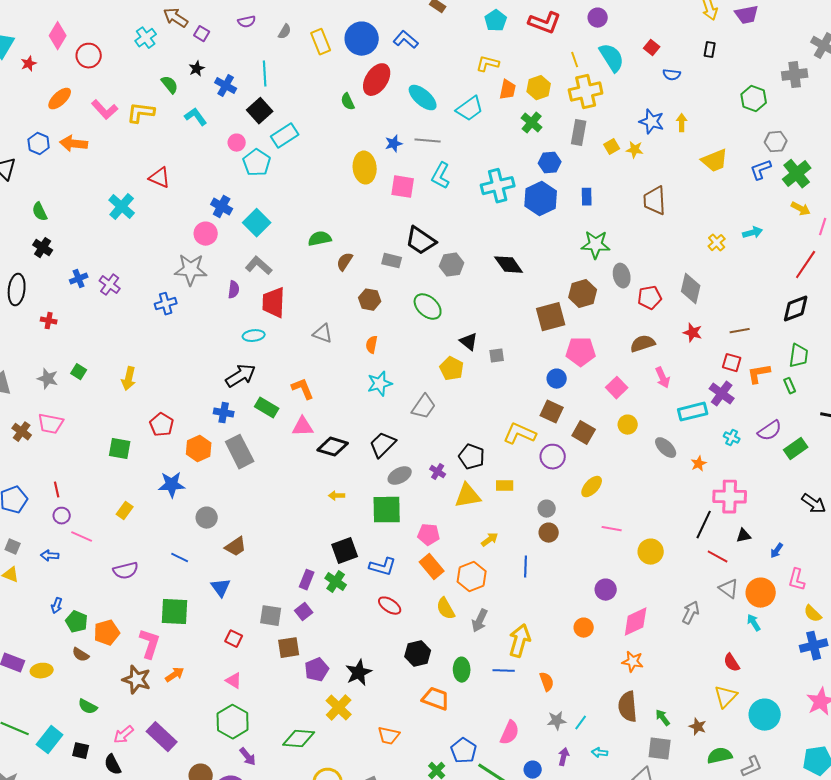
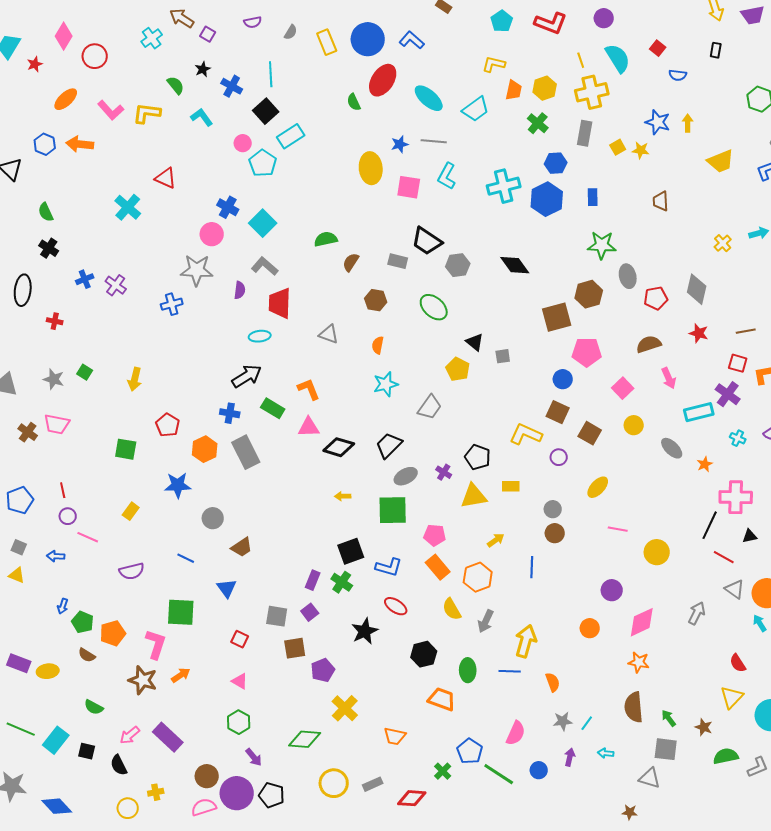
brown trapezoid: (655, 201) -> (661, 201), size x0.7
purple circle: (553, 457) -> (559, 457), size x0.7
black star: (359, 673) -> (365, 631), moved
green hexagon: (233, 722) -> (239, 722), size x0.7

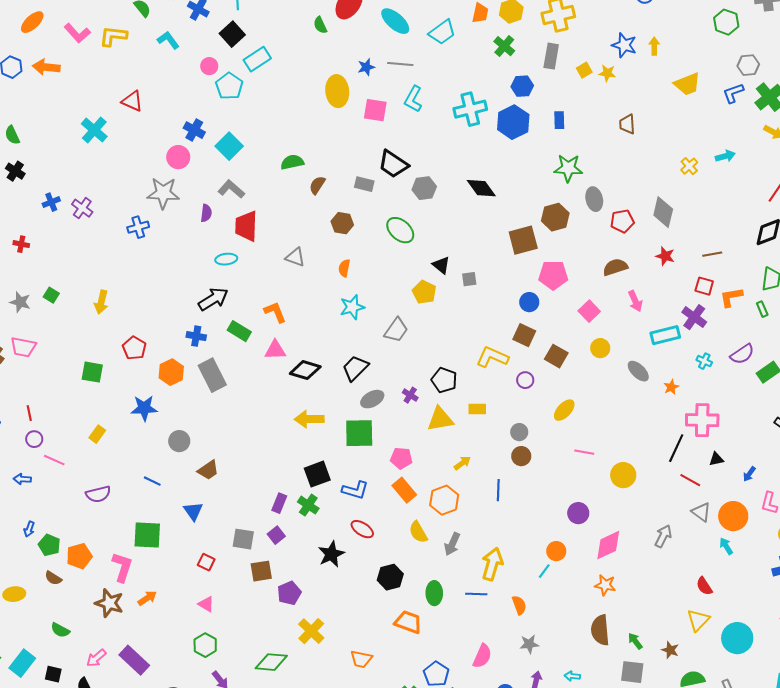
yellow arrow: (343, 496) -> (309, 419), size x1.8
cyan line: (587, 723) -> (544, 571), moved

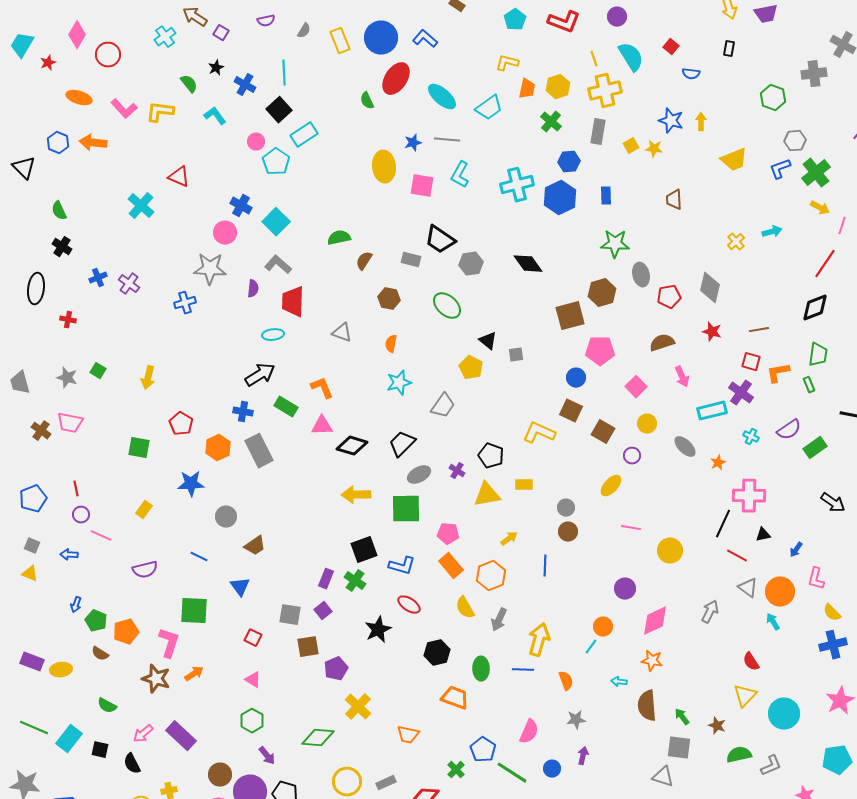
orange ellipse: (32, 22) -> (79, 98), turned 60
purple circle: (525, 380) -> (632, 456), moved
cyan arrow: (572, 676) -> (619, 682), moved

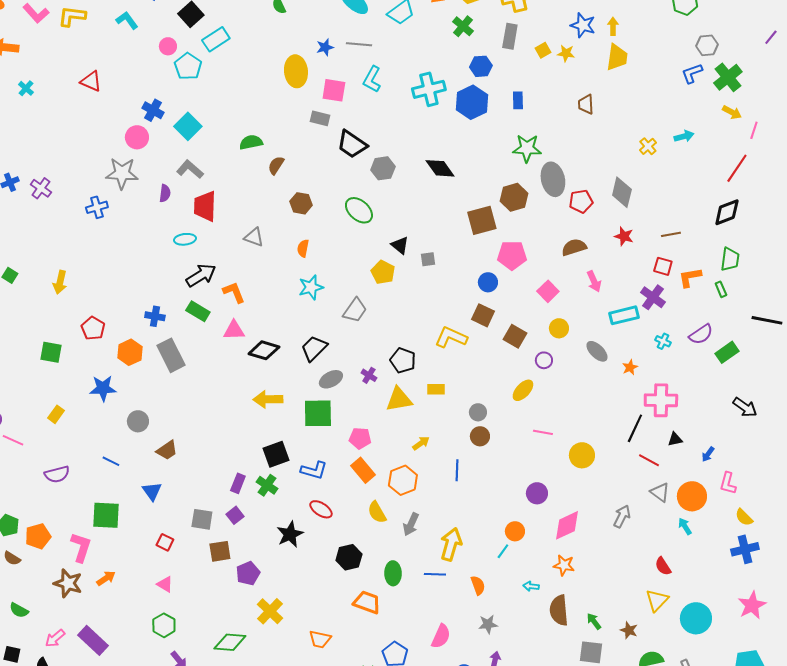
yellow trapezoid: (734, 160) -> (617, 57), moved, turned -60
cyan cross: (141, 206) -> (26, 88), moved, size x0.6
gray rectangle: (411, 260) -> (320, 118), moved
gray ellipse: (641, 275) -> (553, 179), size x1.4
black arrow: (260, 375) -> (201, 275), moved

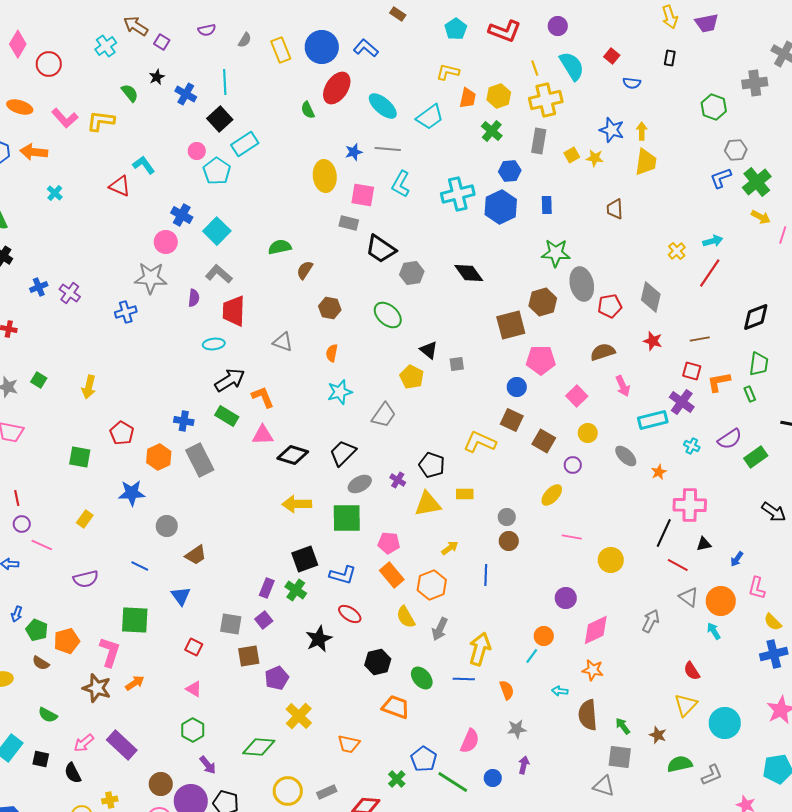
cyan L-shape: (127, 20) -> (144, 165), moved
red line: (737, 168) -> (710, 273), moved
green ellipse: (393, 573) -> (422, 678), turned -40

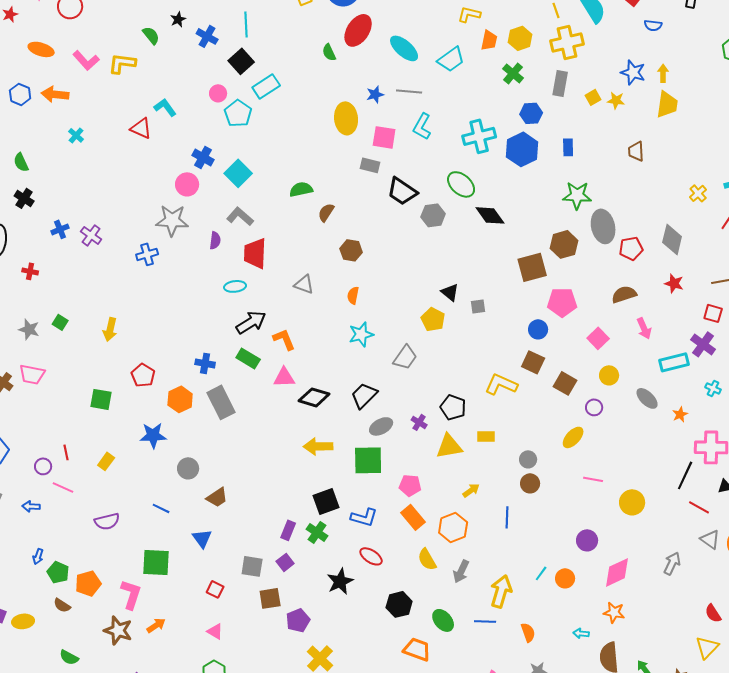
green ellipse: (388, 315) -> (461, 184), moved
red line: (17, 498) -> (66, 452), moved
cyan line: (532, 656) -> (541, 573), moved

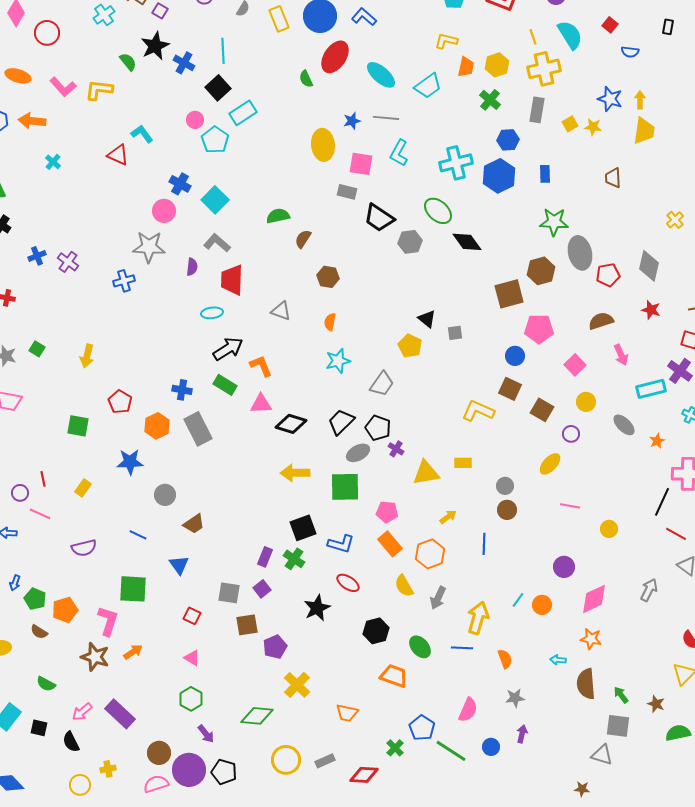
black star: (178, 19) -> (155, 46), size x1.8
black pentagon: (453, 407) -> (378, 428), moved
yellow circle: (632, 502) -> (609, 529), size x0.7

